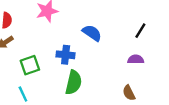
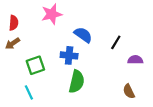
black line: (140, 31) -> (116, 42), moved
blue semicircle: (92, 33) -> (83, 35), moved

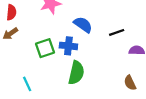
black line: (116, 42) -> (117, 32), turned 40
green square: (35, 65) -> (45, 48), moved

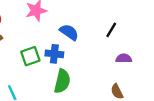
black line: (117, 32) -> (111, 30), moved, turned -40

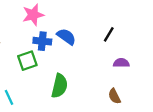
blue cross: (54, 54) -> (42, 41), moved

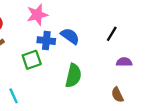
green semicircle: (59, 86) -> (73, 76), moved

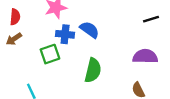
black line: (112, 34) -> (151, 19), moved, turned 42
purple semicircle: (124, 62) -> (145, 56), size x1.5

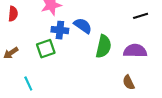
brown arrow: (14, 39) -> (11, 53), moved
green semicircle: (93, 70) -> (103, 46), moved

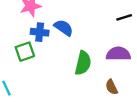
green semicircle: (103, 46) -> (83, 63), moved

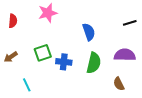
blue semicircle: (64, 28) -> (89, 32), moved, turned 36
blue cross: (40, 32) -> (64, 62), moved

